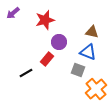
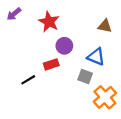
red star: (45, 20) -> (49, 22), turned -30
brown triangle: (92, 32) -> (105, 26), moved
red rectangle: (47, 59) -> (51, 64), turned 32

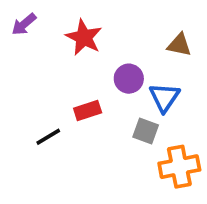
purple circle: (64, 46) -> (129, 79), moved
blue triangle: (96, 57) -> (164, 97), turned 42
orange cross: (105, 97) -> (179, 167), turned 30

